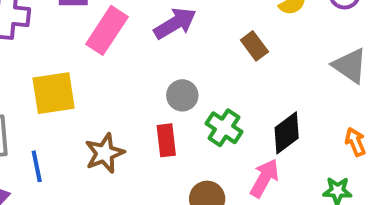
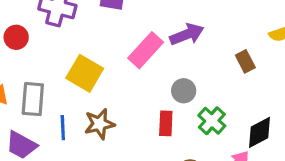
pink rectangle: (107, 30) -> (146, 50), moved
yellow square: (54, 93) -> (85, 73), turned 30
brown star: (104, 153) -> (99, 124), moved

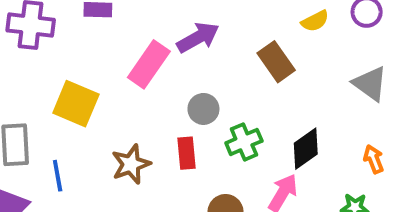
brown rectangle: (245, 61) -> (276, 62), size x1.4
green cross: (212, 121) -> (244, 142), turned 32
brown star: (99, 124) -> (131, 164), moved

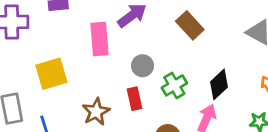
pink rectangle: (149, 64) -> (100, 39), turned -32
yellow square: (76, 104) -> (51, 74), turned -32

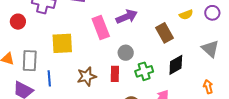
pink rectangle: (100, 39) -> (101, 27), turned -30
black diamond: (219, 84) -> (176, 65), moved

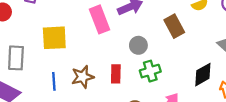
gray circle: (126, 53) -> (138, 45), moved
black diamond: (176, 65) -> (203, 75), moved
blue line: (49, 78) -> (54, 81), moved

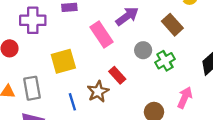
green cross: (150, 71) -> (165, 61), moved
red rectangle: (116, 74) -> (117, 75), moved, turned -30

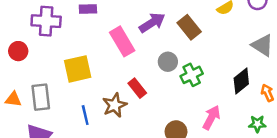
brown rectangle: (172, 25) -> (189, 27), moved

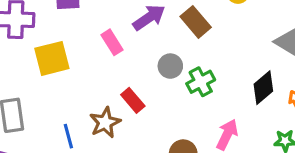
pink rectangle: (122, 41) -> (112, 42), size x0.7
yellow square: (78, 69) -> (52, 58), moved

